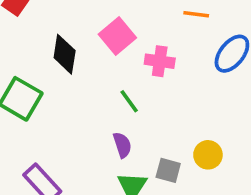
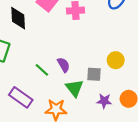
green line: (129, 101) -> (42, 70), moved

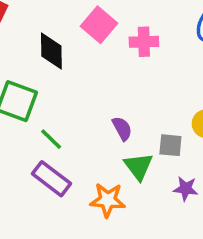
green line: (42, 70) -> (51, 139), moved

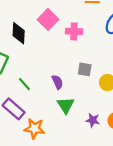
green line: (51, 139) -> (24, 84), moved
gray square: (170, 145) -> (85, 69), moved
orange star: (108, 200) -> (34, 128), moved

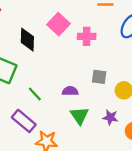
purple semicircle: (57, 82) -> (70, 91), turned -64
purple star: (93, 120) -> (110, 117), moved

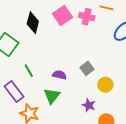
pink cross: (87, 36) -> (87, 17), moved
gray square: (99, 77) -> (87, 68), turned 32
green triangle: (79, 116) -> (52, 96), moved

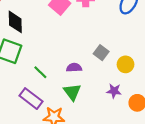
black diamond: (33, 23) -> (15, 22), moved

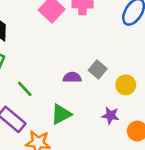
purple semicircle: (74, 68) -> (72, 77), moved
green triangle: (72, 92) -> (61, 114), turned 36

